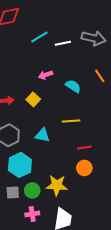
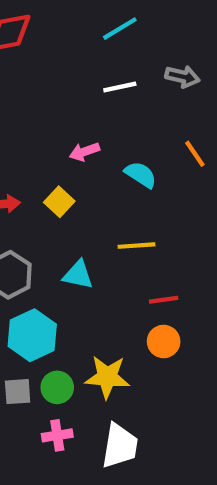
cyan line: (39, 37) -> (120, 29), moved
gray arrow: (94, 38) -> (182, 77), size x0.7

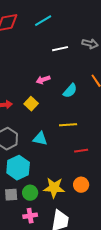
cyan line: (120, 29) -> (43, 21), moved
cyan semicircle: (141, 175) -> (70, 91), turned 98
orange circle: (164, 342) -> (81, 185), moved

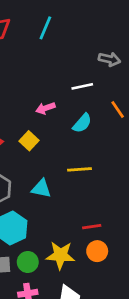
cyan line: (43, 21) -> (45, 28), turned -36
white line: (60, 49) -> (82, 86), moved
red line: (81, 151) -> (92, 227), moved

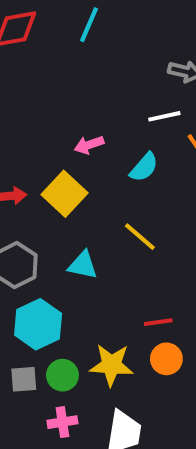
white line: (82, 86) -> (164, 116), moved
yellow square: (29, 141) -> (65, 194), size x1.5
yellow line: (79, 169) -> (140, 237), turned 45

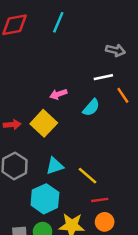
yellow line: (140, 237) -> (88, 176), moved
cyan triangle: (83, 265) -> (55, 166), turned -30
cyan hexagon: (38, 324) -> (45, 199), moved

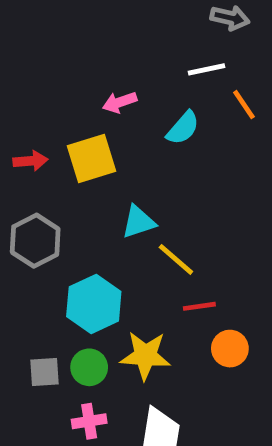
yellow square: (44, 123) -> (91, 159), turned 30
cyan triangle: (55, 166) -> (138, 222), moved
orange circle: (105, 222) -> (230, 349), moved

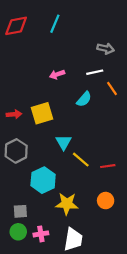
pink arrow: (120, 102) -> (57, 74), moved
cyan triangle: (138, 222) -> (64, 142), turned -42
red line: (199, 306) -> (108, 166), moved
green circle: (89, 367) -> (18, 232), moved

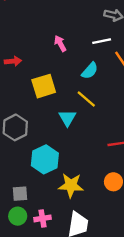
pink arrow: (57, 74) -> (60, 43), turned 80
red arrow: (14, 114) -> (13, 61), moved
yellow line: (81, 160) -> (86, 99), moved

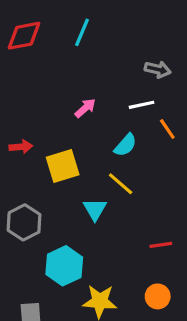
pink arrow: (60, 43) -> (85, 108), turned 77
red arrow: (13, 61) -> (21, 147), moved

